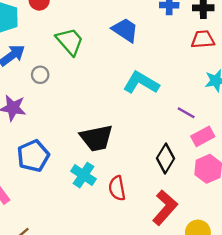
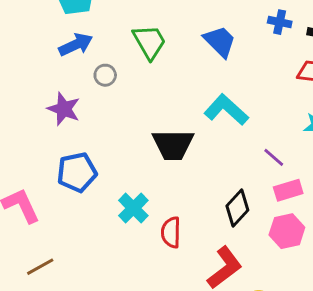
black trapezoid: (96, 138) -> (173, 145), moved

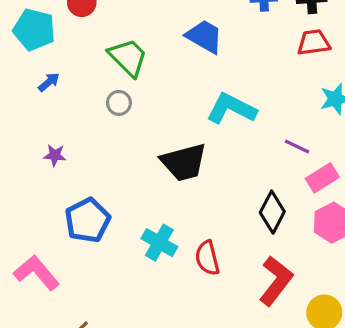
blue arrow: (76, 45) -> (49, 82), size x0.6
gray circle: (105, 75) -> (119, 103), moved
purple star: (64, 109) -> (55, 155), size x0.6

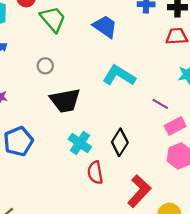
green trapezoid: (128, 57) -> (53, 19), moved
black trapezoid: (184, 162) -> (65, 101), moved
black diamond: (272, 212) -> (120, 142), moved
cyan cross: (159, 243) -> (80, 143), moved

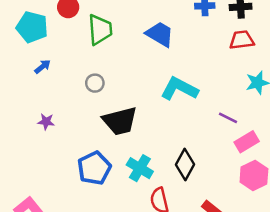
green trapezoid: (53, 19) -> (100, 30), turned 40
blue pentagon: (18, 141) -> (94, 168), moved

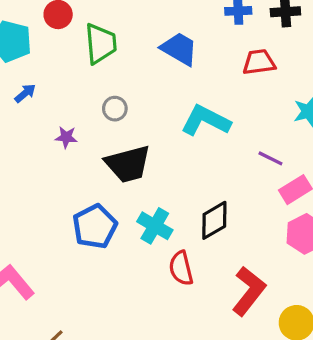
red trapezoid: (242, 40) -> (259, 62), moved
gray circle: (95, 83) -> (115, 109), moved
purple star: (46, 122) -> (66, 137), moved
black diamond: (185, 164) -> (214, 220), turned 32

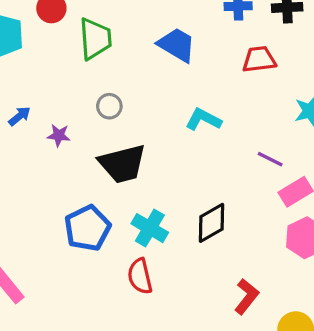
blue arrow: (25, 93) -> (20, 116), moved
cyan L-shape: (206, 121) -> (203, 119), size x0.7
red semicircle: (181, 268) -> (140, 276), moved
red L-shape: (249, 291) -> (247, 296), size x0.7

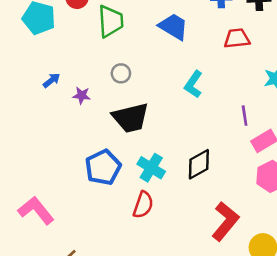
cyan L-shape: (203, 119) -> (193, 84), turned -84
purple line: (270, 159) -> (245, 116), turned 54
red semicircle: (140, 276) -> (143, 205), turned -148
red L-shape: (247, 296) -> (225, 221), size x1.4

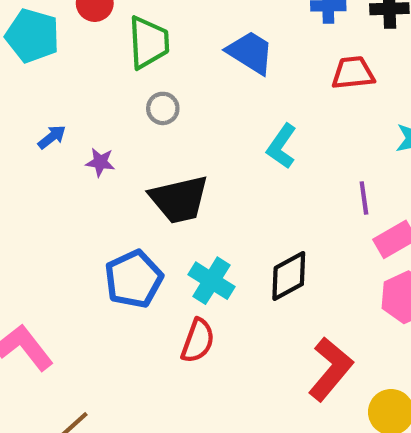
gray circle: (121, 73) -> (163, 108), moved

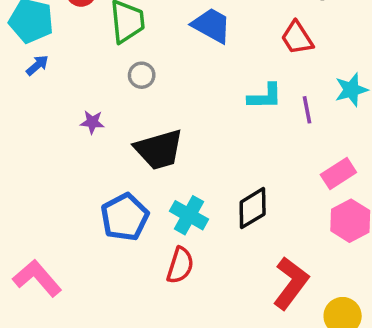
red trapezoid: (353, 73) -> (297, 38), turned -114
blue arrow: (52, 137) -> (37, 65), moved
cyan L-shape: (282, 146) -> (265, 96), moved, turned -123
purple line: (364, 198) -> (307, 110), moved

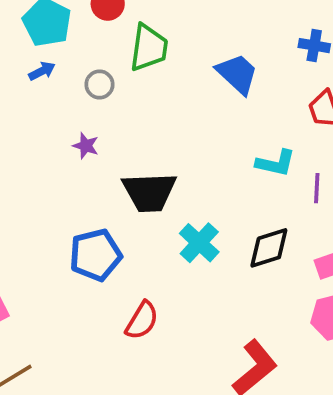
gray circle: (142, 75) -> (99, 84), moved
black diamond: (253, 208) -> (269, 248), moved
cyan cross: (189, 215) -> (199, 243), moved

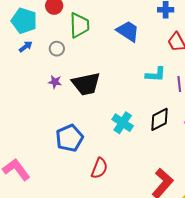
black trapezoid: (149, 192) -> (86, 84), moved

